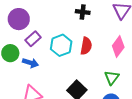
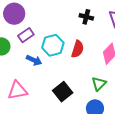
black cross: (83, 12) -> (86, 17), moved
blue arrow: (30, 63) -> (34, 60), moved

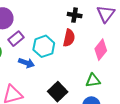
red semicircle: (78, 49) -> (69, 38), moved
green triangle: (99, 84) -> (93, 80), turned 42

